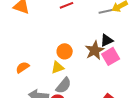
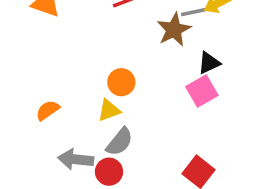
black triangle: (107, 40) -> (209, 63), moved
brown star: (95, 50) -> (174, 30), moved

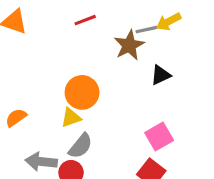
orange circle: (121, 82) -> (82, 92), size x1.4
pink square: (202, 91) -> (159, 136), moved

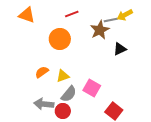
orange circle: (82, 92) -> (60, 39), moved
orange semicircle: (16, 118) -> (42, 72), moved
pink square: (159, 136) -> (92, 88), moved, turned -30

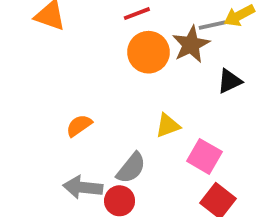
orange circle: (60, 39) -> (148, 52), moved
yellow triangle: (63, 76) -> (168, 126), moved
pink square: (92, 88) -> (204, 156), moved

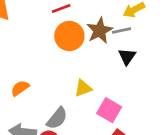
gray line: (212, 25) -> (122, 30), moved
black triangle: (230, 81) -> (127, 57), turned -30

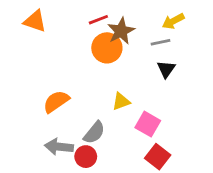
brown star: (100, 30) -> (121, 31), moved
orange semicircle: (20, 88) -> (56, 102), size x1.4

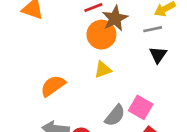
yellow triangle: (121, 102) -> (103, 70), moved
gray semicircle: (94, 133) -> (115, 115), moved

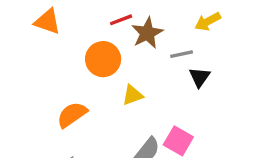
gray line: (153, 29) -> (182, 54), moved
orange circle: (101, 35) -> (103, 59), moved

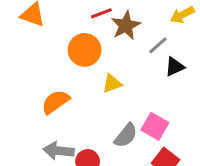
gray line: (182, 54) -> (158, 45), turned -30
black triangle: (200, 77) -> (175, 67), turned 30

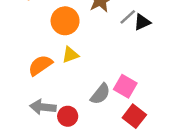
black triangle: (175, 67) -> (142, 22), moved
yellow triangle: (112, 84) -> (70, 55), moved

